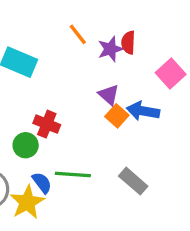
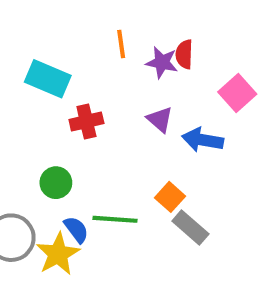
orange line: (78, 34) -> (121, 44), turned 30
purple star: (110, 49) -> (162, 62), turned 30
orange square: (117, 116) -> (170, 197), moved
red cross: (47, 124) -> (86, 122), moved, turned -35

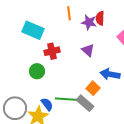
blue arrow: (203, 140) -> (110, 74), moved
green circle: (56, 183) -> (37, 71), moved
gray rectangle: (190, 227) -> (85, 103), moved

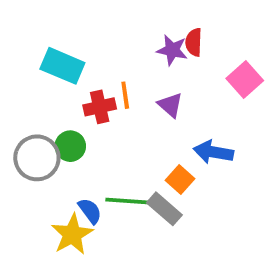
orange line: (69, 13) -> (125, 95), moved
gray circle: (15, 108) -> (37, 158), moved

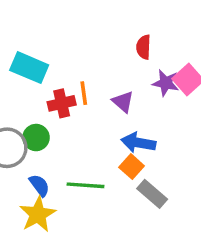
purple star: (172, 50) -> (166, 83), moved
blue arrow: (213, 152) -> (138, 143), moved
gray rectangle: (164, 209) -> (152, 194), moved
blue semicircle: (90, 211) -> (39, 185), moved

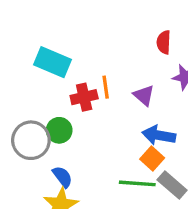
green line: (85, 185) -> (137, 183), moved

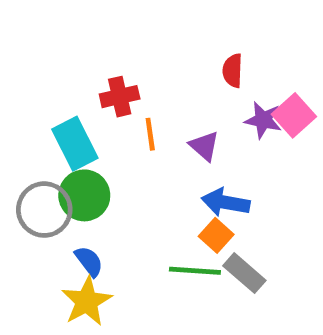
cyan rectangle: (53, 62) -> (75, 144), moved, turned 40
red cross: (84, 97) -> (120, 97), moved
green circle: (59, 130) -> (84, 195), size x1.4

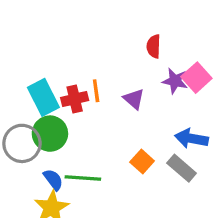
red cross: (120, 97) -> (75, 99), moved
blue arrow: (226, 202) -> (191, 138), moved
green line: (195, 271) -> (83, 178), moved
gray rectangle: (244, 273) -> (182, 168), moved

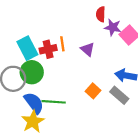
purple star: (175, 81) -> (113, 27), moved
blue semicircle: (53, 180) -> (34, 103), size x1.5

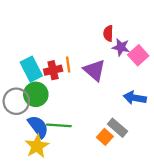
purple triangle: (88, 49) -> (94, 70), size x1.5
orange square: (93, 91) -> (105, 137), moved
gray rectangle: (119, 95) -> (117, 128), moved

